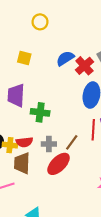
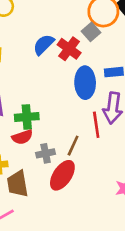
red semicircle: (24, 142) -> (22, 137), moved

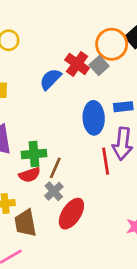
red cross: (69, 49) -> (77, 64), moved
brown line: (73, 146) -> (55, 168), moved
gray cross: (46, 153) -> (54, 191), turned -30

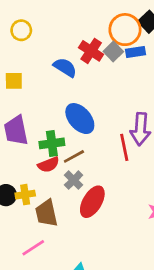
blue semicircle: (50, 79) -> (65, 67), turned 80
blue rectangle: (123, 107) -> (136, 52), moved
blue ellipse: (94, 118) -> (80, 119), moved, turned -36
brown line: (55, 168) -> (74, 156), turned 40

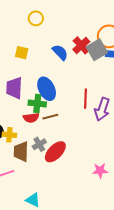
gray square: (113, 52) -> (97, 50), size x1.5
blue ellipse: (80, 119) -> (47, 89), moved
red line: (124, 147) -> (86, 99), moved
gray cross: (74, 180) -> (39, 144), moved

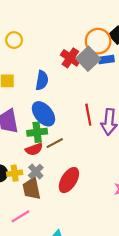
blue semicircle: (60, 52) -> (42, 80), moved, turned 66
gray cross: (39, 144) -> (36, 171), moved

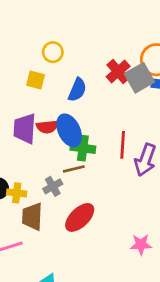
yellow circle: (14, 40) -> (53, 52), moved
green cross: (37, 132) -> (83, 148), moved
red semicircle: (34, 149) -> (47, 127), moved
gray cross: (36, 171) -> (53, 186), moved

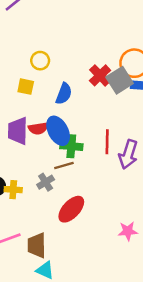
brown trapezoid: (32, 217) -> (37, 245), moved

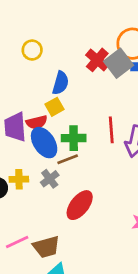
yellow square: (26, 87) -> (54, 107), moved, turned -36
blue ellipse: (58, 131) -> (44, 143), moved
yellow cross: (13, 190) -> (19, 179), moved
brown trapezoid: (37, 245) -> (46, 247), turned -100

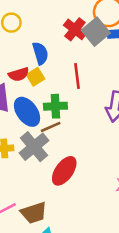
blue semicircle: (61, 83) -> (40, 53), turned -30
red semicircle: (37, 122) -> (19, 74), moved
red line: (111, 130) -> (77, 76), moved
gray cross: (50, 179) -> (34, 147), size x1.6

